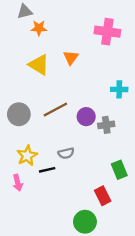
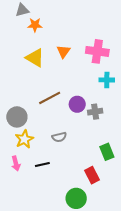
pink cross: (107, 32) -> (97, 51), moved
gray circle: (19, 114) -> (17, 117), moved
black line: (47, 170) -> (42, 165), moved

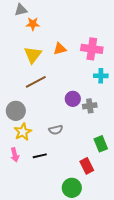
orange triangle: (63, 51) -> (60, 49), turned 40
yellow triangle: (35, 58) -> (33, 55), turned 36
brown line: (50, 98) -> (36, 82), moved

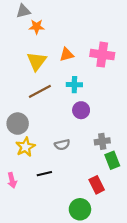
cyan cross: (101, 76) -> (74, 85), moved
gray cross: (90, 106) -> (102, 141), moved
pink arrow: (15, 155) -> (12, 180), moved

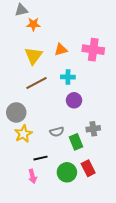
green rectangle: (112, 160) -> (76, 142), moved
pink arrow: (12, 180) -> (32, 176), moved
green circle: (80, 209) -> (67, 172), moved

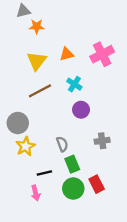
pink cross: (93, 50) -> (102, 54), turned -35
cyan cross: (68, 77) -> (74, 84), turned 32
gray semicircle: (57, 132) -> (62, 144), turned -96
green rectangle: (76, 142) -> (72, 164), moved

